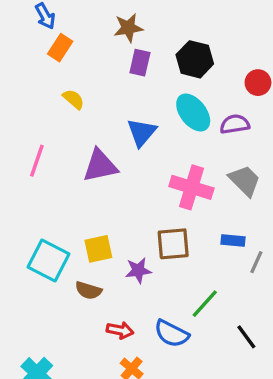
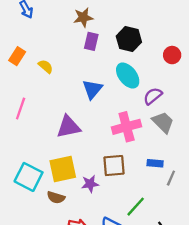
orange rectangle: (60, 48) -> (17, 56), moved
purple semicircle: (235, 124) -> (153, 96), moved, turned -30
purple triangle: (100, 166) -> (68, 127), moved
pink cross: (191, 187) -> (127, 127), turned -32
yellow square: (98, 249) -> (63, 169), size x1.4

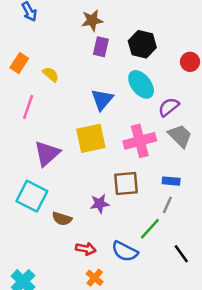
pink line: (21, 109) -> (28, 107), moved
purple triangle: (68, 127) -> (47, 153), moved, turned -30
yellow square: (63, 169) -> (91, 138), moved
gray line: (171, 178) -> (167, 205), moved

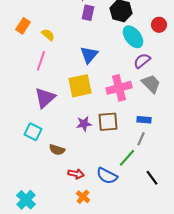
cyan ellipse: (141, 84) -> (133, 37), moved
pink line: (28, 107) -> (41, 61), moved
cyan square: (32, 196) -> (33, 132), size x0.7
purple star: (100, 204) -> (84, 124), moved

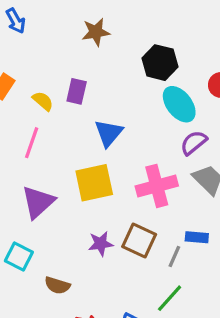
purple rectangle: (88, 13) -> (77, 91), moved
brown square: (108, 122) -> (139, 240), turned 30
gray line: (141, 139) -> (174, 257), moved

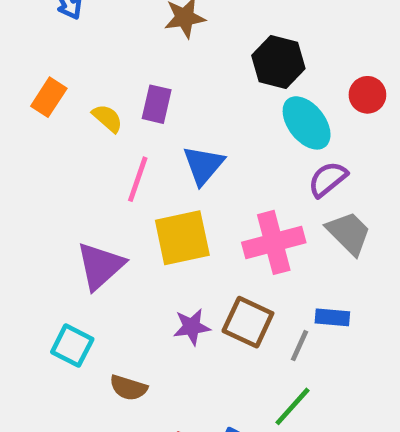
pink line: (32, 143) -> (138, 179), moved

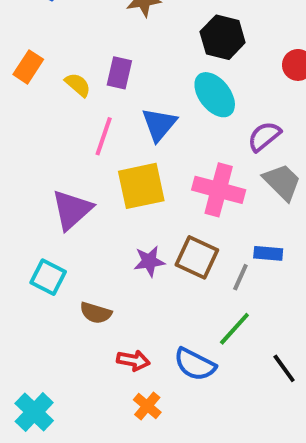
cyan ellipse: (307, 123) -> (215, 95), moved
pink cross: (274, 242) -> (219, 190), turned 30

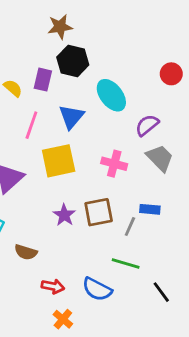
black hexagon: (223, 37) -> (73, 61), moved
pink cross: (219, 190) -> (114, 164), size x0.7
brown square: (197, 257) -> (99, 212), turned -36
purple star: (149, 261) -> (64, 215), turned -30
green line: (234, 329) -> (126, 264), turned 64

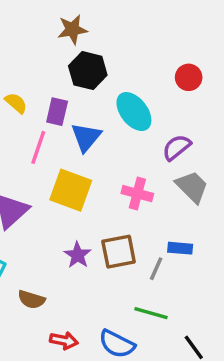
red circle: (171, 74) -> (189, 77), moved
purple rectangle: (43, 80) -> (57, 112), moved
yellow square: (59, 161) -> (71, 190), turned 32

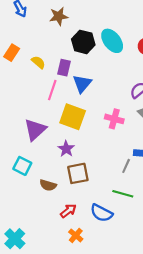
brown star: (72, 30) -> (59, 16), moved
cyan ellipse: (134, 112) -> (112, 41), moved
brown square: (119, 252) -> (78, 173), moved
purple star: (78, 255) -> (66, 149), moved
red arrow: (64, 340) -> (68, 211), turned -49

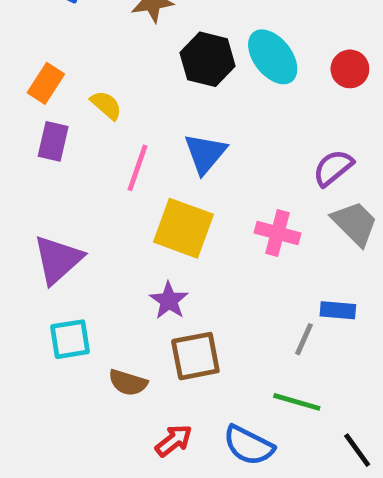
purple rectangle: (64, 68) -> (53, 141), moved
purple triangle: (35, 130) -> (58, 260), moved
cyan square: (22, 166) -> (70, 339), turned -36

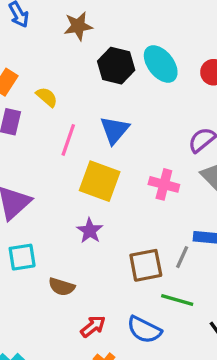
brown square: (195, 356) -> (146, 265), moved

